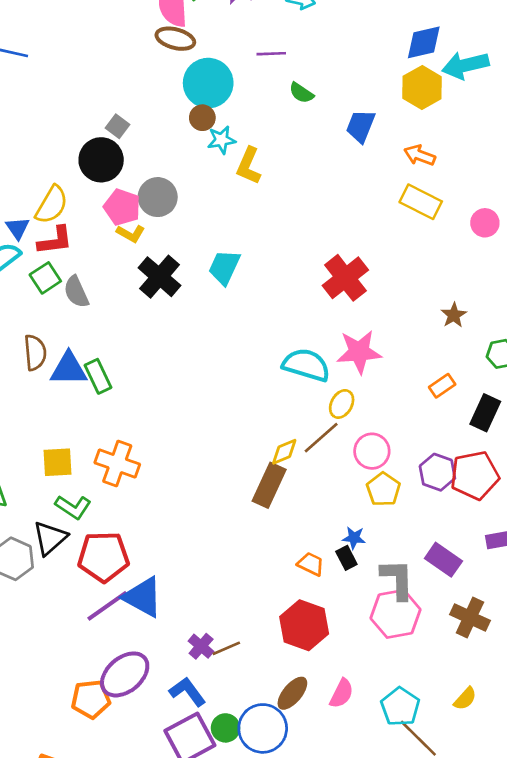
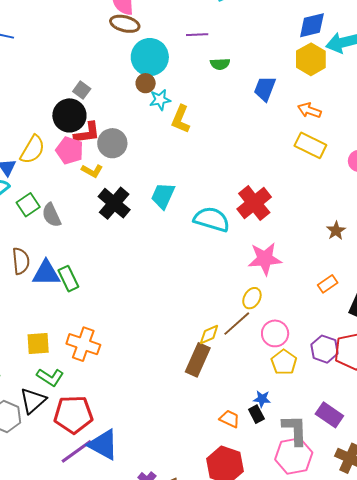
green semicircle: (301, 93) -> (220, 64), turned -36
pink pentagon: (122, 207) -> (70, 150), moved
red L-shape: (55, 241) -> (87, 133), moved
cyan semicircle: (306, 365) -> (212, 219), moved

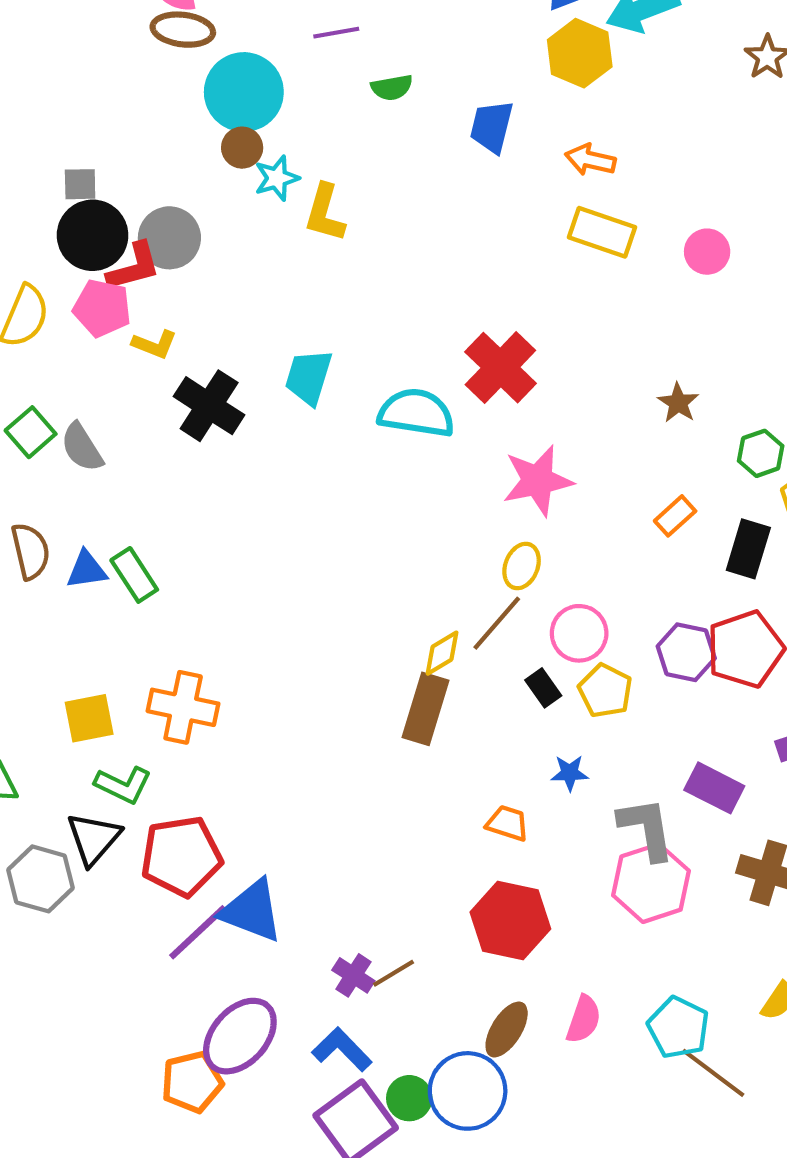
gray square: (82, 90) -> (80, 184), moved, turned -30
gray circle: (112, 143) -> (169, 238), moved
blue triangle: (46, 273) -> (87, 570), size x0.7
black rectangle: (256, 414) -> (543, 688), moved

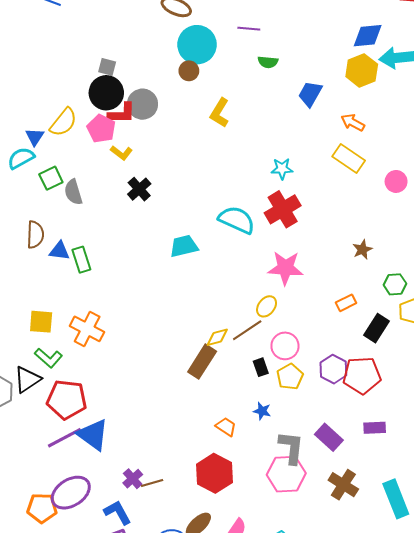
cyan star: (277, 178) -> (282, 169), moved
cyan trapezoid: (309, 377) -> (184, 246), moved, turned 44
black cross: (209, 406) -> (139, 189), size x0.7

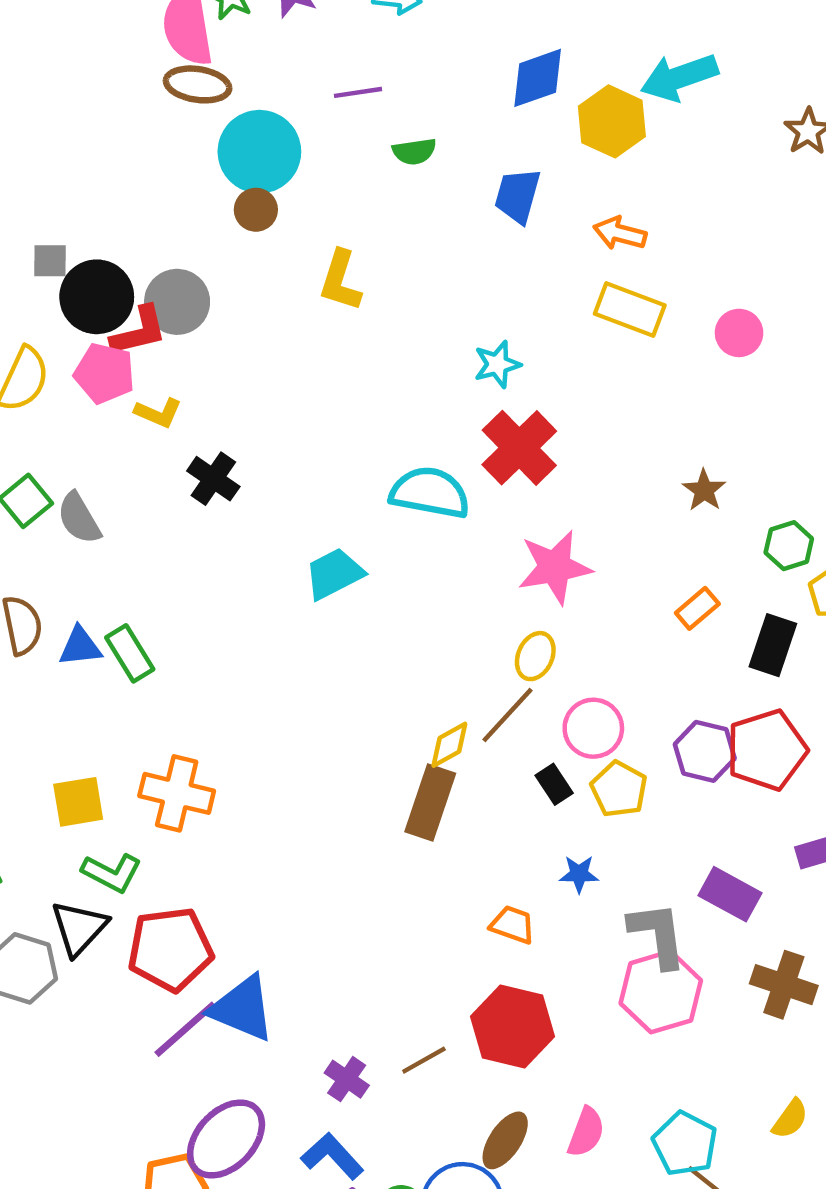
blue diamond: (368, 36) -> (538, 78), moved
gray square: (107, 67) -> (50, 261), moved
brown line: (152, 483) -> (424, 1060), moved

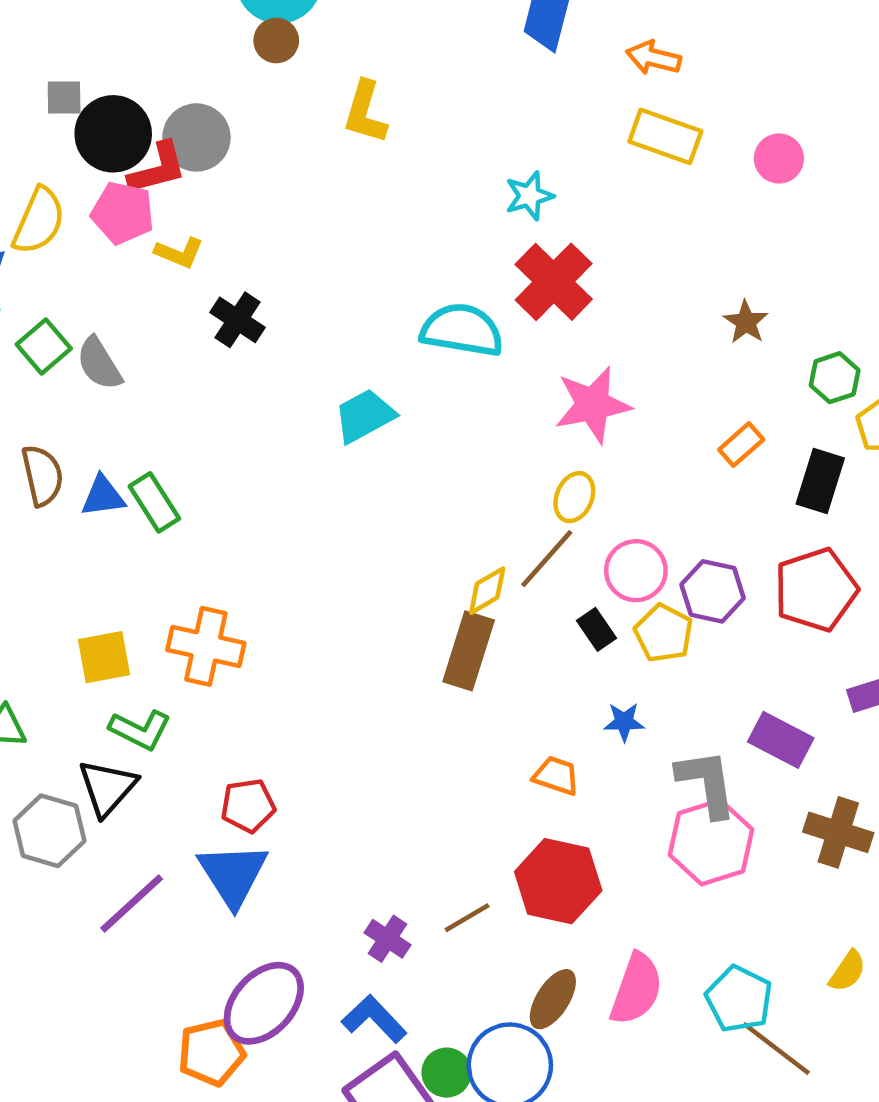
purple hexagon: (705, 751) -> (713, 591), moved
red pentagon: (170, 949) -> (248, 806), moved, size x0.6
blue triangle: (242, 1008) -> (233, 875), moved, turned 36
purple line: (185, 1029) -> (132, 903), moved
pink semicircle: (586, 1132) -> (636, 989), size x1.4

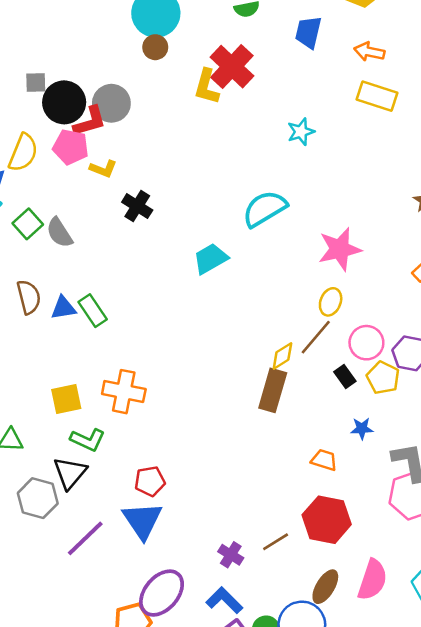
red cross: (554, 282) -> (232, 67), moved
cyan semicircle: (462, 330) -> (265, 209), turned -39

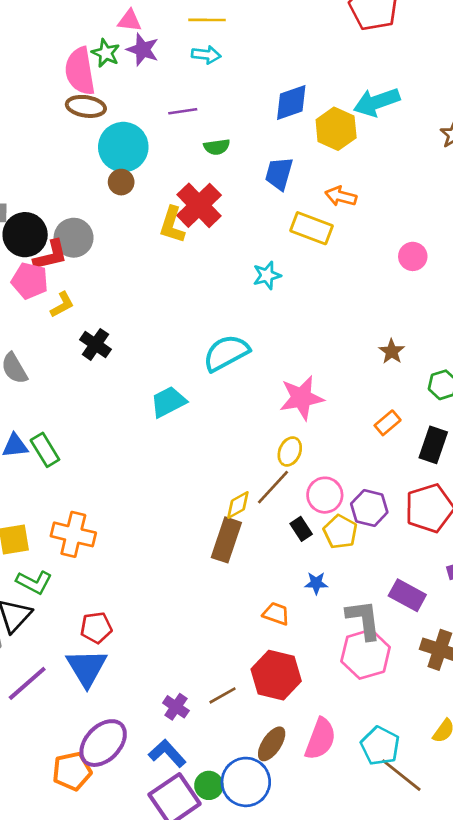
yellow rectangle: (377, 96) -> (312, 228), moved
yellow L-shape: (103, 169) -> (62, 305), turned -52

